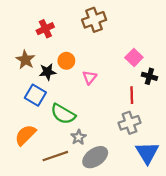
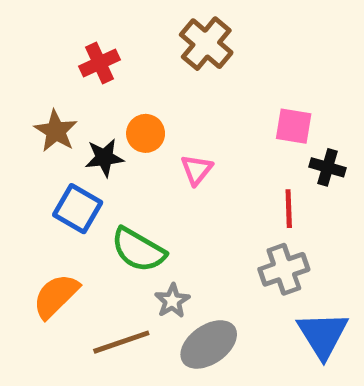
brown cross: (94, 20) -> (206, 44), turned -30
pink square: (134, 57) -> (294, 126), turned -35

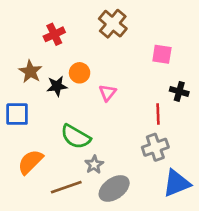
pink square: (294, 126) -> (162, 54), moved
blue square: (78, 209) -> (17, 114), moved, turned -30
blue triangle: (323, 335) -> (177, 183), turned 40

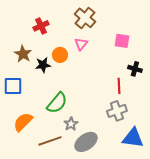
pink triangle: (107, 93) -> (81, 44), moved
green semicircle: (76, 137) -> (57, 103), turned -80
blue triangle: (177, 183) -> (133, 138), turned 30

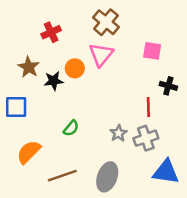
pink triangle: (81, 44) -> (101, 55), size x1.5
green semicircle: (57, 103) -> (71, 128), size x0.6
gray star: (71, 124) -> (118, 133), moved
gray ellipse: (86, 142) -> (107, 177), turned -35

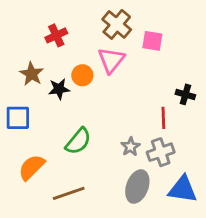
pink square: (152, 51) -> (152, 41), moved
green semicircle: (71, 128) -> (78, 141), size x1.5
gray ellipse: (107, 177) -> (137, 187), moved

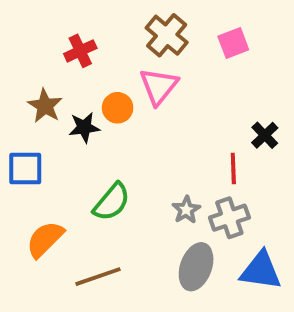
pink square: (152, 41) -> (233, 43), moved, turned -30
black cross: (185, 94) -> (265, 135), turned 30

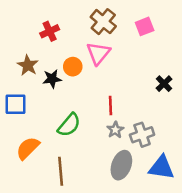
red line: (233, 169) -> (110, 106), moved
brown line: (98, 277) -> (61, 171), turned -76

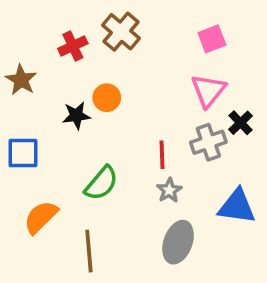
brown cross: (103, 22) -> (121, 32), moved
pink triangle: (98, 53) -> (208, 91), moved
brown star: (28, 65) -> (21, 80), moved
gray cross: (142, 135) -> (208, 142), moved
blue triangle: (162, 168) -> (237, 206), moved

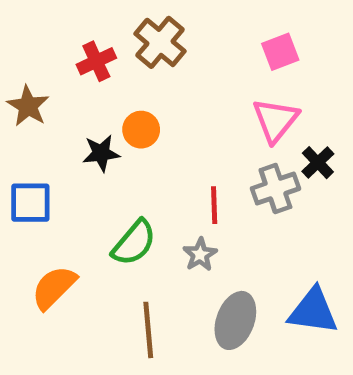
gray star: (169, 190) -> (200, 254), moved
blue triangle: (237, 206) -> (313, 311), moved
brown line: (89, 251) -> (148, 330), moved

